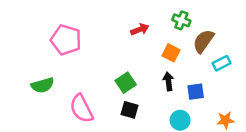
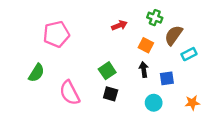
pink pentagon: (66, 40) -> (56, 34), turned -30
green semicircle: (43, 85) -> (36, 73), turned -42

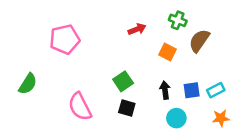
cyan rectangle: (189, 54) -> (216, 90), moved
black arrow: (144, 70) -> (165, 90), moved
green semicircle: (36, 73) -> (28, 84), moved

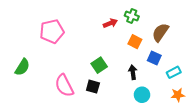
green cross: (178, 20) -> (132, 16), moved
blue square: (192, 90) -> (154, 58), moved, turned 32
black square: (127, 108) -> (93, 87), moved

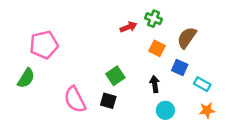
pink pentagon: (52, 31) -> (44, 45), moved
cyan rectangle: (174, 72) -> (202, 84), turned 56

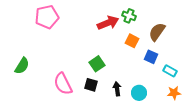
red arrow: (128, 27) -> (108, 23), size x1.5
pink pentagon: (44, 45) -> (47, 17), moved
black arrow: (155, 84) -> (117, 89), moved

